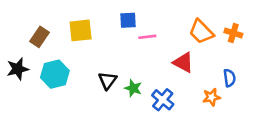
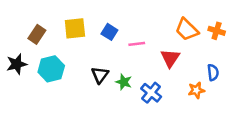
blue square: (128, 20) -> (109, 32), moved, turned 35
pink line: (147, 37) -> (137, 44), moved
red triangle: (183, 63) -> (170, 58), turned 36

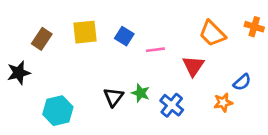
orange cross: (217, 31) -> (254, 27), moved
cyan hexagon: (51, 69) -> (58, 111), moved
blue semicircle: (213, 72) -> (242, 82), turned 56
black triangle: (100, 75) -> (113, 97), moved

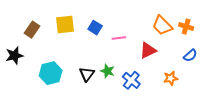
orange cross: (254, 27) -> (186, 27), moved
red triangle: (193, 66) -> (148, 50), turned 30
blue semicircle: (242, 82) -> (190, 55), moved
cyan hexagon: (58, 111) -> (51, 73), moved

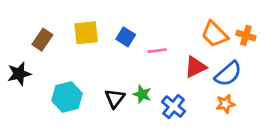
blue semicircle: (190, 55) -> (228, 74), moved, size x1.5

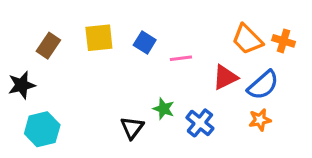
cyan hexagon: (67, 97) -> (42, 129), moved
black triangle: (115, 98) -> (132, 128), moved

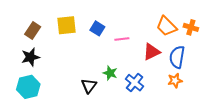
black star: (22, 85) -> (30, 57), moved
blue semicircle: (263, 85) -> (177, 57), turned 140

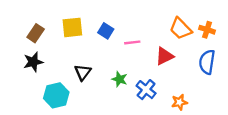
blue semicircle: (177, 57) -> (207, 62), moved
orange star: (175, 80) -> (179, 102), moved
black triangle: (89, 86) -> (83, 72), moved
cyan hexagon: (28, 87) -> (56, 95), moved

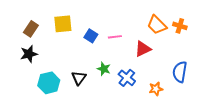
blue square: (106, 31) -> (91, 36), moved
blue semicircle: (207, 62) -> (180, 72), moved
black triangle: (83, 72) -> (79, 78), moved

